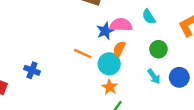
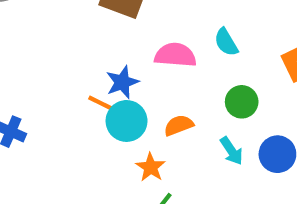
blue star: (105, 31) -> (122, 82), moved
orange semicircle: (119, 49) -> (179, 125), moved, turned 42
cyan circle: (109, 64) -> (127, 121), moved

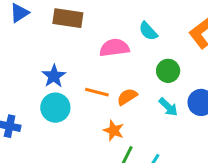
blue star: (122, 82) -> (54, 76), moved
orange line: (104, 105) -> (97, 92), moved
cyan circle: (127, 121) -> (55, 108), moved

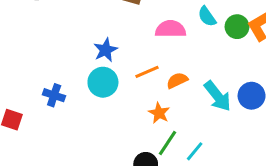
green circle: (168, 71) -> (237, 27), moved
orange line: (97, 92) -> (147, 72), turned -45
cyan arrow: (168, 107) -> (218, 96), size x1.5

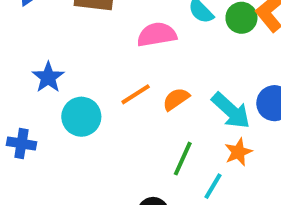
blue star: (106, 50) -> (48, 77), moved
orange star: (159, 113) -> (238, 152), moved, turned 30
green line: (167, 143) -> (183, 159), moved

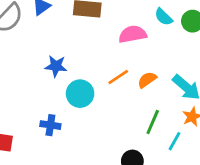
blue star: (48, 77) -> (56, 66), turned -30
blue cross: (21, 144) -> (50, 125), moved

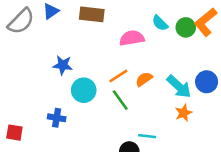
green line: (153, 122) -> (120, 100), moved, turned -60
cyan line: (175, 141) -> (147, 136), moved, turned 66

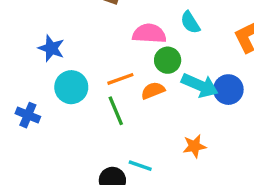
green circle: (186, 27) -> (168, 60), moved
blue circle: (207, 82) -> (228, 90), moved
cyan arrow: (179, 87) -> (200, 85), moved, turned -32

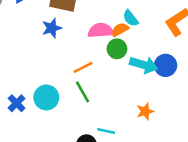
blue star: (51, 48) -> (52, 28), moved, turned -30
cyan circle: (71, 87) -> (46, 97), moved
orange semicircle: (153, 91) -> (120, 30), moved
blue cross: (28, 115) -> (17, 103), turned 30

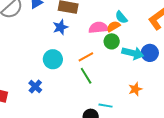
cyan circle: (46, 97) -> (53, 59), moved

